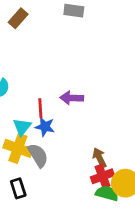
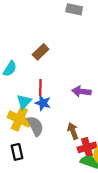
brown rectangle: (18, 18) -> (41, 52), moved
purple arrow: (72, 98) -> (81, 91), moved
brown arrow: (99, 158) -> (73, 131), moved

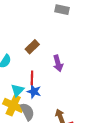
purple arrow: (81, 91) -> (58, 63), moved, turned -112

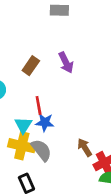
purple arrow: (58, 63) -> (66, 63), moved

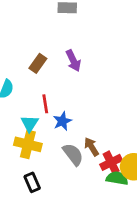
blue star: (45, 122) -> (62, 121), moved, turned -30
gray semicircle: (41, 150) -> (73, 154), moved

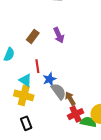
cyan triangle: (30, 124) -> (25, 80), turned -32
gray semicircle: (73, 154) -> (59, 91), moved
red cross: (111, 162) -> (76, 114), moved

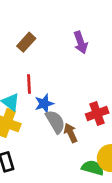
purple arrow: (59, 35) -> (81, 42), moved
red cross: (76, 114) -> (97, 113), moved

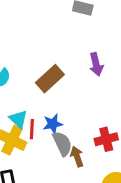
brown rectangle: (26, 42) -> (50, 79), moved, size x1.4
red line: (29, 84) -> (32, 129), moved

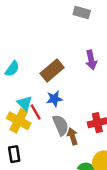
blue star: (53, 124) -> (54, 99), moved
red line: (32, 129) -> (36, 112), turned -35

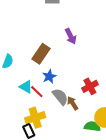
yellow cross: (19, 121) -> (35, 118), moved, turned -30

